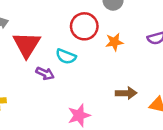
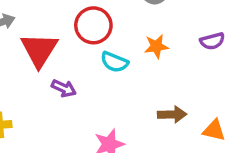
red circle: (84, 26) -> (93, 25), moved
cyan semicircle: (66, 56) -> (114, 62), moved

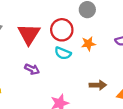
red circle: (93, 25) -> (62, 30), moved
red triangle: (39, 50) -> (29, 34), moved

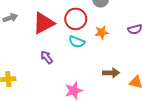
red triangle: (29, 34) -> (44, 23), turned 30
purple arrow: (32, 69) -> (47, 57), turned -152

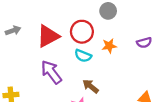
purple arrow: (47, 57) -> (51, 72), size x1.6
brown arrow: (111, 73) -> (91, 86), moved, turned -140

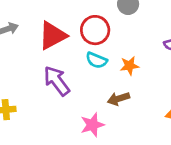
orange star: (109, 46) -> (129, 66), moved
brown arrow: (91, 86) -> (118, 99), moved, turned -56

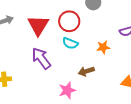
red triangle: (53, 36) -> (38, 25), turned -30
orange star: (129, 66) -> (103, 47), moved

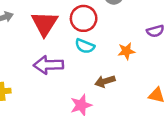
purple arrow: (41, 58) -> (48, 65), turned -55

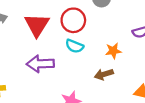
brown arrow: (105, 81) -> (104, 74), moved

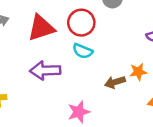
red triangle: (37, 25) -> (41, 28), turned 40
orange star: (113, 51) -> (138, 72), moved

